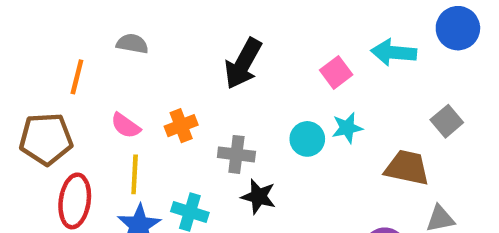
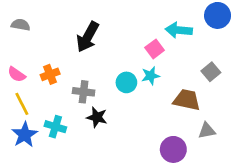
pink square: (336, 72) -> (155, 49), moved
yellow line: (135, 174) -> (22, 104), turned -30

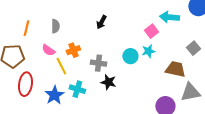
gray semicircle: (21, 25) -> (55, 26), moved, turned 80
black arrow: (88, 37) -> (101, 22), size x0.6
yellow line: (22, 104) -> (61, 66), moved
gray triangle: (207, 131) -> (190, 92), size x1.5

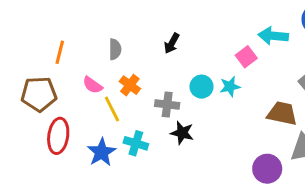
gray semicircle: (55, 26) -> (115, 49), moved
orange cross: (73, 50) -> (130, 85), turned -32
cyan star: (148, 51) -> (230, 87), moved
cyan circle: (130, 56) -> (202, 87), moved

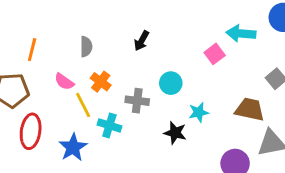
cyan star: (230, 87) -> (199, 112), moved
black star: (182, 133) -> (175, 133), moved
cyan cross: (136, 143) -> (109, 125), moved

